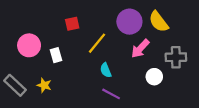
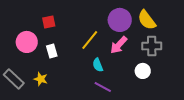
red square: (72, 24) -> (49, 22), moved
pink arrow: (140, 49) -> (119, 45), moved
gray cross: (176, 57) -> (152, 46), moved

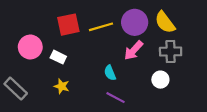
red square: (49, 22) -> (68, 25), moved, size x1.5
yellow line: (90, 40) -> (101, 27), moved, turned 35
white rectangle: (52, 51) -> (58, 57), turned -48
yellow star: (41, 79) -> (62, 86), moved

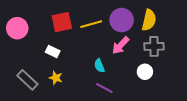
yellow semicircle: (165, 22) -> (149, 20), turned -130
pink circle: (30, 47) -> (17, 28), moved
gray rectangle: (16, 89) -> (27, 80), moved

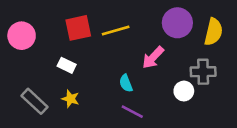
purple circle: (122, 20) -> (177, 23), moved
yellow semicircle: (149, 20) -> (213, 32), moved
gray cross: (154, 46) -> (203, 72), moved

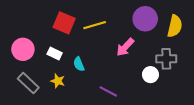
red square: (78, 28) -> (64, 23), turned 35
pink circle: (22, 36) -> (23, 49), moved
cyan semicircle: (126, 83) -> (79, 64), moved

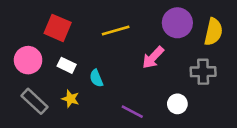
red square: (64, 23) -> (58, 28), moved
white circle: (150, 75) -> (177, 104), moved

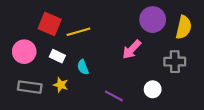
yellow line: (116, 31) -> (78, 32), moved
gray rectangle: (34, 101) -> (30, 87), turned -35

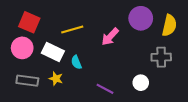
red square: (50, 24) -> (29, 22), moved
pink arrow: (132, 49) -> (110, 37), moved
white rectangle: (57, 56) -> (53, 52), size x1.5

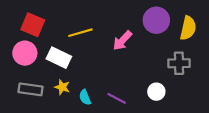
cyan semicircle: (76, 62) -> (85, 97), moved

